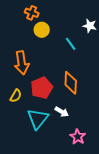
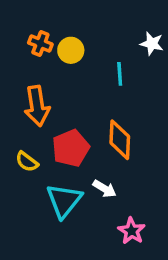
orange cross: (32, 13) -> (40, 44), moved
cyan line: (71, 44) -> (120, 74), turned 32
yellow semicircle: (16, 96) -> (27, 162), turned 96

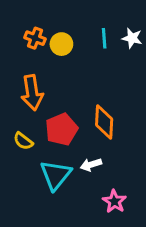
cyan line: (120, 74) -> (104, 38), moved
white arrow: (105, 189) -> (91, 165), turned 132

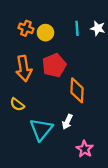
red pentagon: (61, 129) -> (54, 65), moved
white arrow: (91, 165) -> (67, 122), turned -48

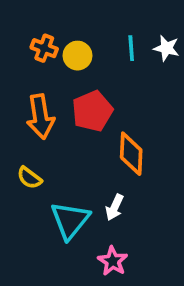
pink star: (85, 149) -> (113, 261), moved

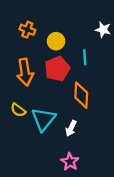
cyan line: (131, 48) -> (85, 57), moved
yellow circle: (78, 56) -> (56, 41), moved
cyan triangle: (70, 220) -> (43, 119), moved

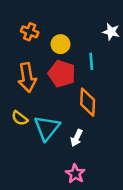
red pentagon: (57, 69) -> (62, 74), turned -30

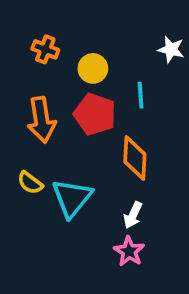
white arrow: (77, 138) -> (133, 215), moved
pink star: (75, 174) -> (129, 251), moved

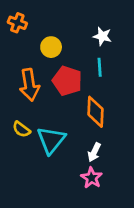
orange cross: (45, 49) -> (17, 23), moved
white star: (171, 49) -> (102, 36), moved
yellow circle: (93, 68) -> (51, 47), moved

